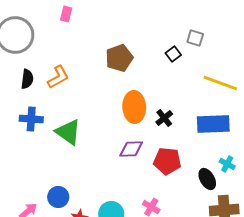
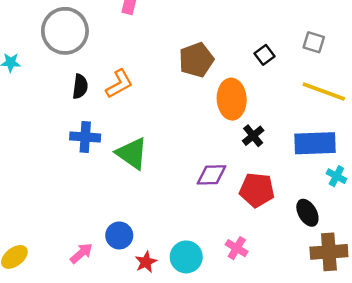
gray square: (195, 38) -> (314, 42), moved
orange ellipse: (134, 107) -> (232, 99), moved
cyan cross: (227, 164) -> (336, 176), moved

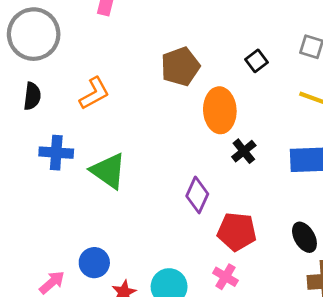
black semicircle: (80, 86) -> (32, 96), moved
purple diamond: (211, 175) -> (197, 195), turned -64
red pentagon: (257, 190) -> (237, 232), moved

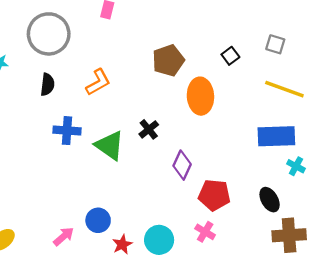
black cross: (244, 151) -> (149, 129), moved

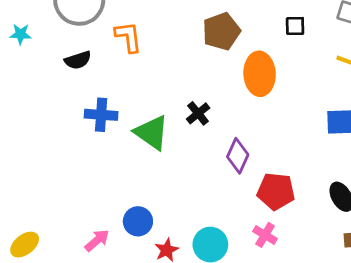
black square: (230, 56) -> (295, 26), turned 36
orange L-shape: (98, 82) -> (128, 37), moved, turned -68
black semicircle: (47, 85) -> (78, 60), turned 65

